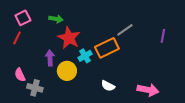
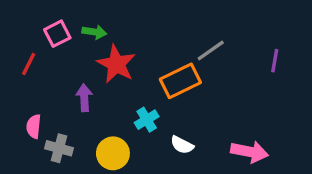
pink square: (23, 18) -> (57, 34), moved
cyan cross: (85, 56) -> (147, 120), moved
yellow circle: (67, 71) -> (113, 153), moved
pink semicircle: (20, 75) -> (34, 126), turned 32

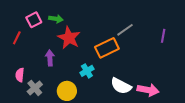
white semicircle: (182, 145) -> (121, 86), moved, size x1.5
gray cross: (59, 148) -> (35, 88), turned 35

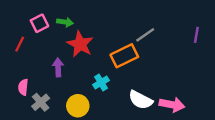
purple line: (163, 36) -> (196, 35), moved

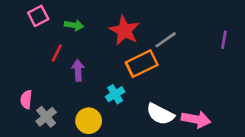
pink square: (39, 23) -> (38, 16), moved
red line: (20, 44) -> (57, 53), moved
red star: (80, 44) -> (124, 31), moved
purple arrow: (58, 67) -> (78, 70), moved

